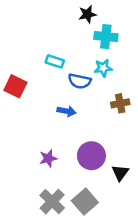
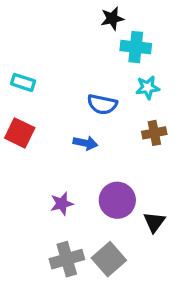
cyan rectangle: (55, 61) -> (23, 82), moved
cyan star: (103, 68) -> (148, 87), moved
red square: (15, 86) -> (20, 133), moved
gray cross: (52, 202) -> (67, 259), turned 30

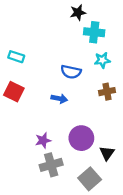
gray cross: (67, 259) -> (51, 165), moved
gray square: (109, 259) -> (90, 179), moved

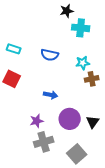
cyan star: (102, 60) -> (83, 63), moved
blue semicircle: (71, 72) -> (50, 55), moved
blue arrow: (59, 99) -> (51, 95), moved
black triangle: (107, 153) -> (93, 122), moved

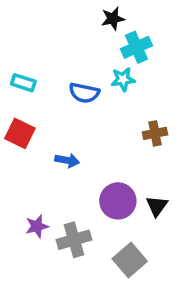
cyan cross: (81, 28) -> (136, 47), turned -30
cyan star: (83, 63) -> (123, 79), moved
blue arrow: (51, 95) -> (67, 160), moved
purple star: (37, 121) -> (37, 226), moved

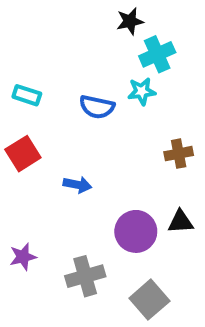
red square: (20, 133) -> (23, 154), turned 32
black triangle: (157, 206) -> (181, 222), moved, turned 50
purple star: (37, 226) -> (23, 257), moved

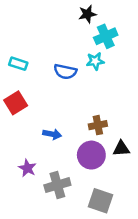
brown cross: (179, 154) -> (98, 125), moved
blue arrow: (77, 185) -> (52, 134), moved
purple star: (23, 257) -> (27, 168), moved, turned -30
gray square: (149, 300) -> (100, 201), turned -30

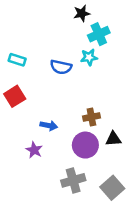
purple star: (27, 168) -> (34, 150), moved
gray cross: (57, 185) -> (73, 180), moved
gray square: (100, 201) -> (112, 188), moved, turned 30

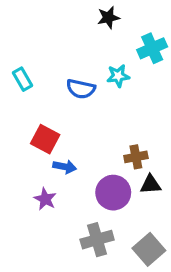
cyan cross: (99, 34) -> (152, 48), moved
cyan rectangle: (17, 60) -> (22, 79), turned 42
red square: (15, 96) -> (45, 139), moved, turned -30
brown cross: (91, 117) -> (136, 157), moved

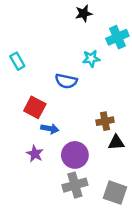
blue semicircle: (81, 89) -> (66, 81), moved
purple circle: (113, 193) -> (75, 155), moved
gray square: (149, 249) -> (115, 193), turned -30

